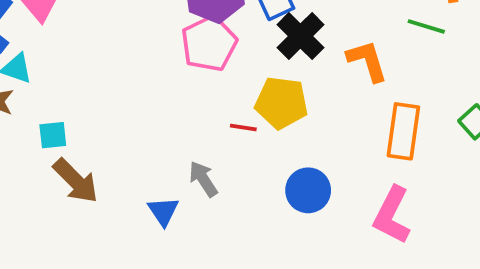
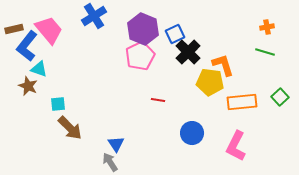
green line: (426, 26) -> (265, 52), moved
yellow pentagon: (281, 103) -> (210, 82), moved
orange rectangle: (403, 131) -> (242, 102), turned 76
gray arrow: (203, 179) -> (110, 162), moved

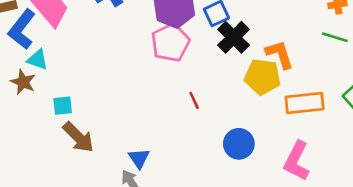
red line: (158, 100) -> (194, 100), turned 56

